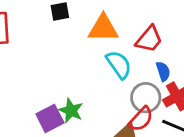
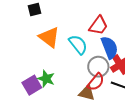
orange triangle: (103, 28) -> (49, 37), moved, turned 40
blue semicircle: (163, 71) -> (110, 47), size x1.6

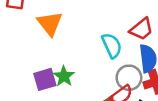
orange triangle: (49, 37) -> (50, 24), moved

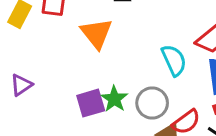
gray circle: (129, 78) -> (152, 103), moved

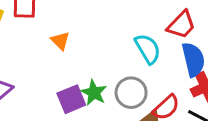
orange triangle: (97, 33) -> (60, 41), moved, size x0.6

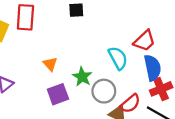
orange triangle: (60, 41) -> (50, 64), moved
green star: (94, 93) -> (82, 77), moved

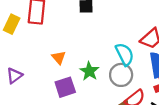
gray circle: (104, 91) -> (121, 75), moved

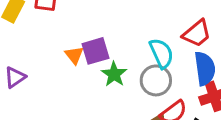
purple square: (65, 87) -> (95, 51), moved

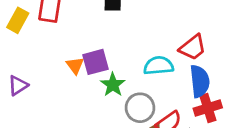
cyan semicircle: (161, 53) -> (158, 66), turned -72
gray circle: (156, 80) -> (140, 108), moved

